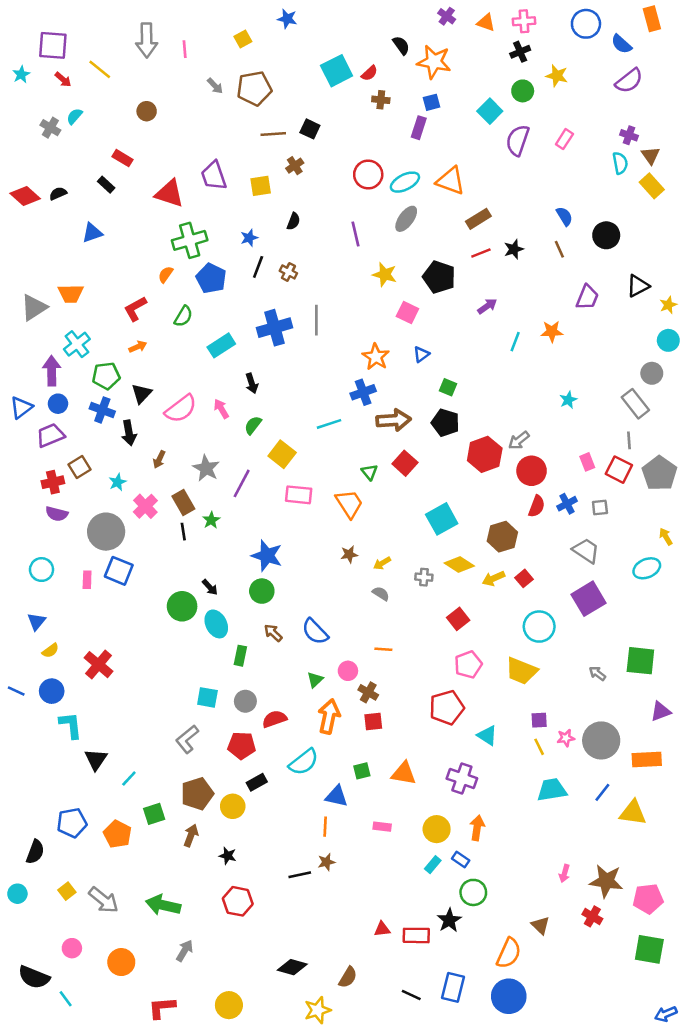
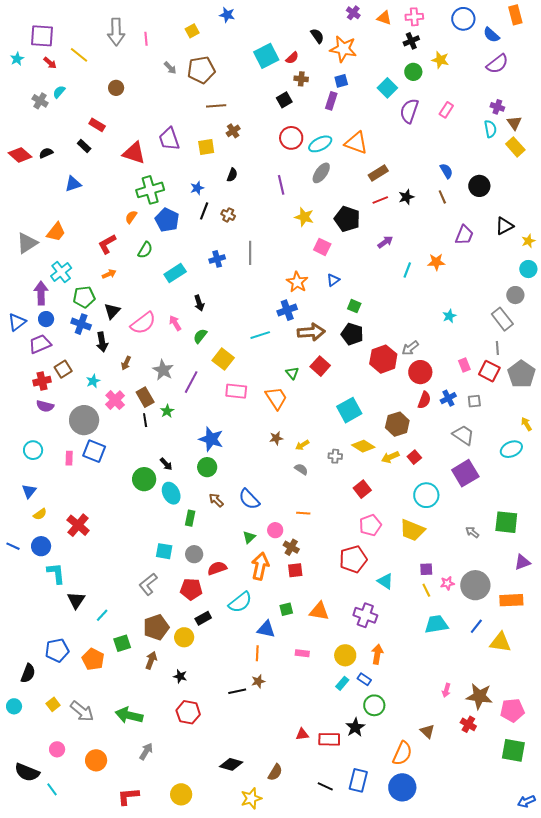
black square: (310, 129) -> (284, 100), moved, turned 35
orange trapezoid: (71, 294) -> (56, 232), turned -50
blue cross: (274, 328) -> (217, 259), size x0.6

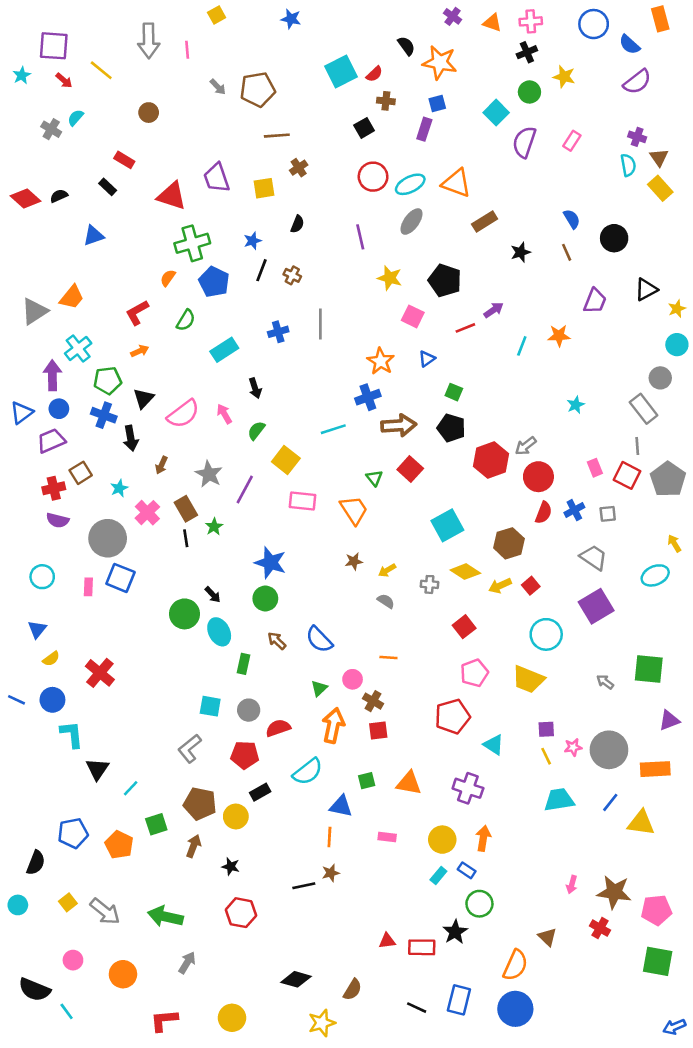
yellow square: (192, 31) -> (217, 15), moved
red line: (380, 200) -> (465, 328), moved
brown pentagon: (156, 627) -> (200, 804), turned 30

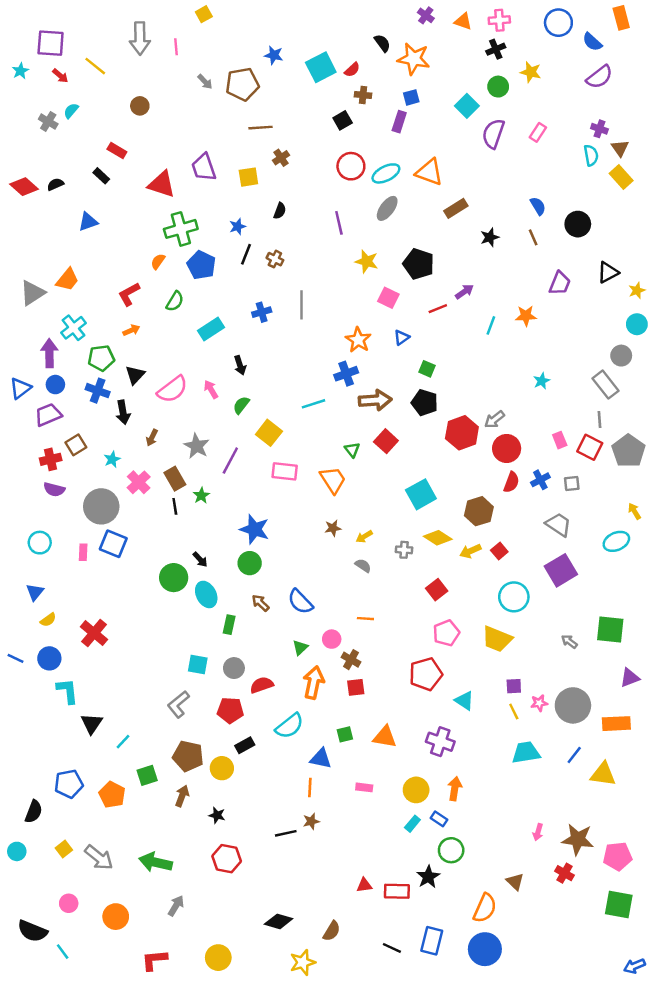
blue star: (291, 19) -> (274, 55), moved

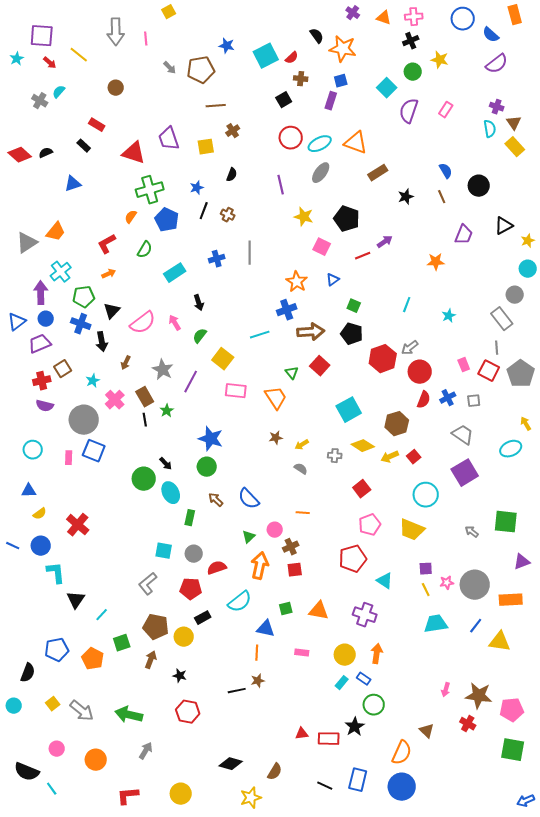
cyan line: (491, 325) -> (407, 305), moved
blue triangle: (35, 592) -> (29, 491), turned 49
brown cross: (351, 660) -> (291, 547), turned 35

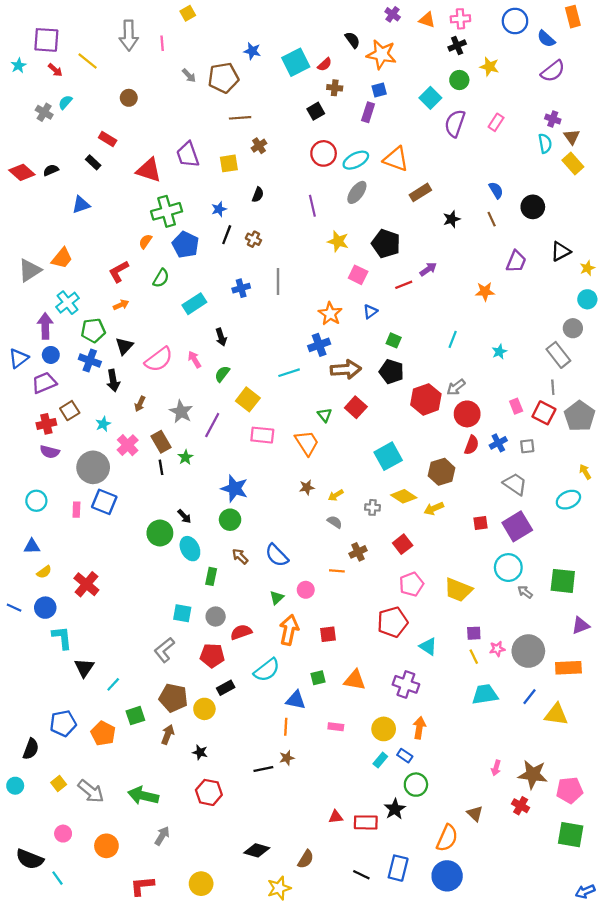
red square: (414, 457) -> (480, 523), moved, turned 32
cyan circle: (426, 495) -> (508, 568), moved
brown cross: (291, 547) -> (358, 552), moved

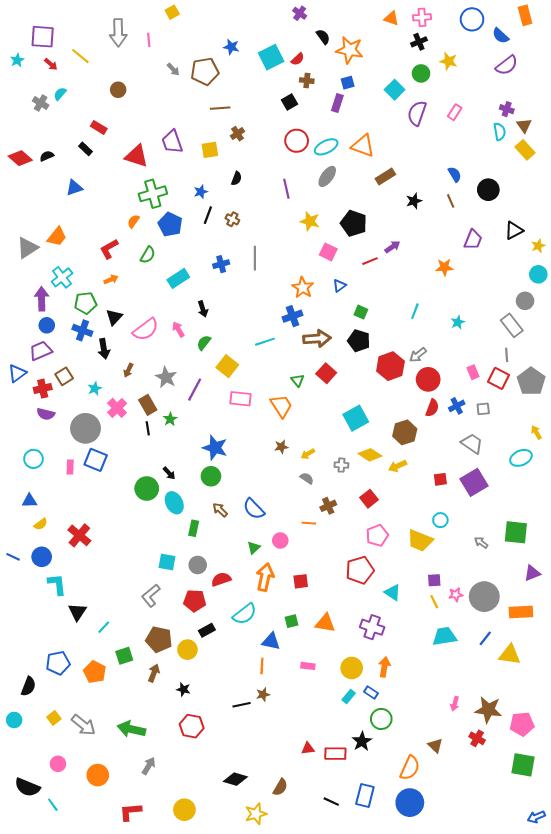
purple cross: (393, 14) -> (300, 13), moved
blue triangle: (19, 358) -> (17, 373), moved
cyan circle: (508, 568) -> (440, 520), moved, size x0.6

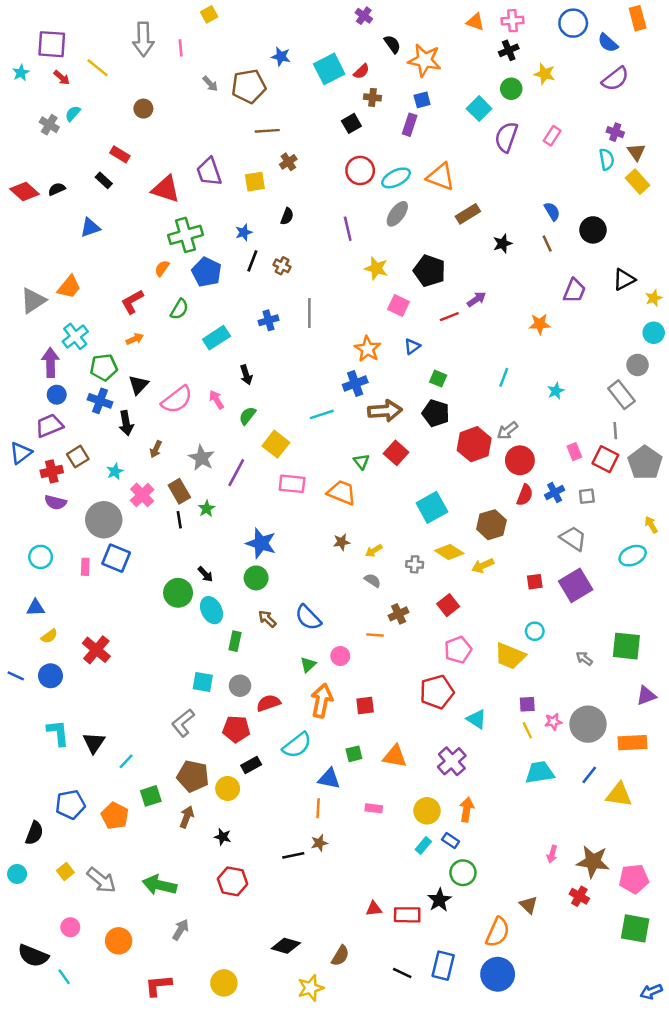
orange trapezoid: (281, 406) -> (342, 493), turned -35
cyan L-shape: (57, 584) -> (58, 733), moved
purple cross: (372, 627) -> (452, 761), turned 30

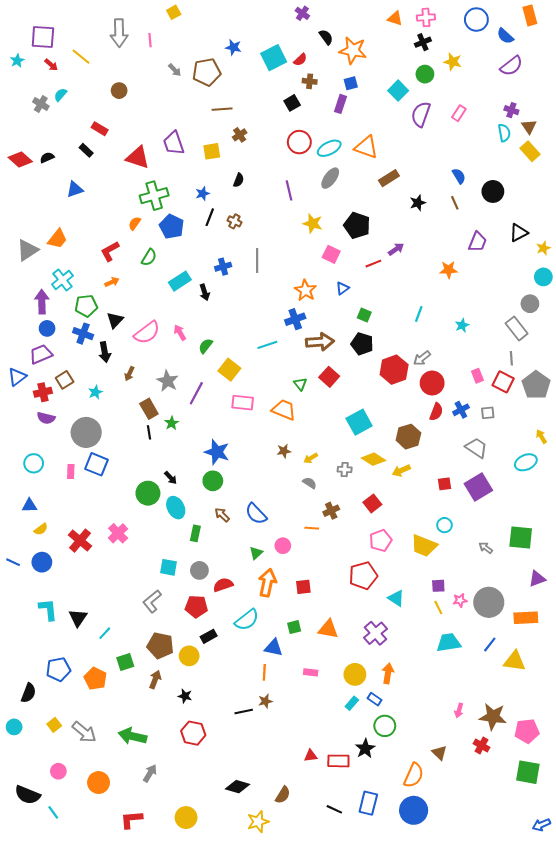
black arrow: (246, 375) -> (205, 292), moved
pink cross: (142, 495) -> (118, 533), moved

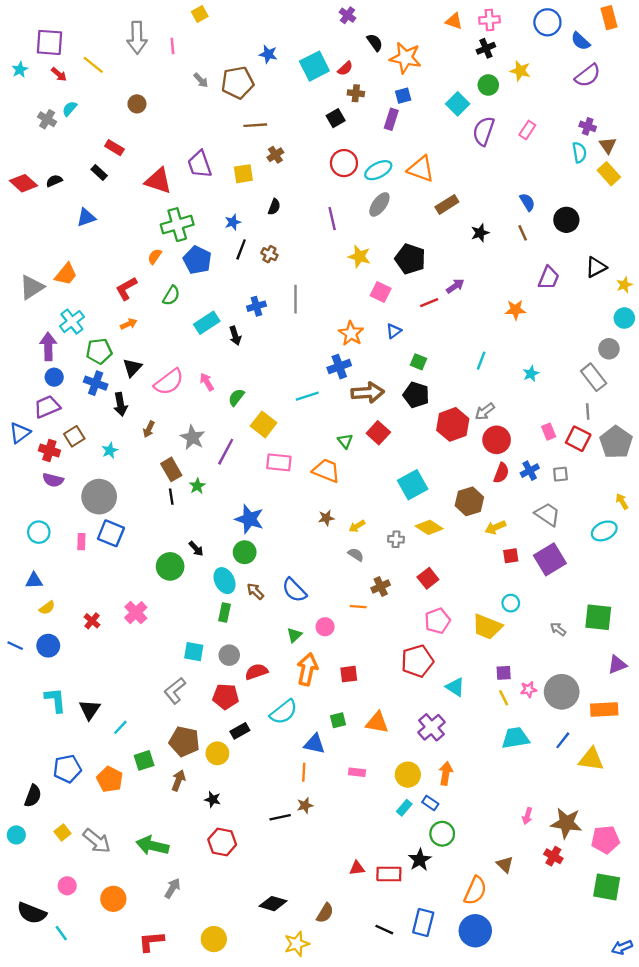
red cross: (43, 392) -> (49, 450), turned 30
yellow arrow: (401, 471) -> (495, 527), moved
cyan ellipse: (176, 508) -> (225, 581), moved
red cross: (80, 541) -> (92, 621), size x0.6

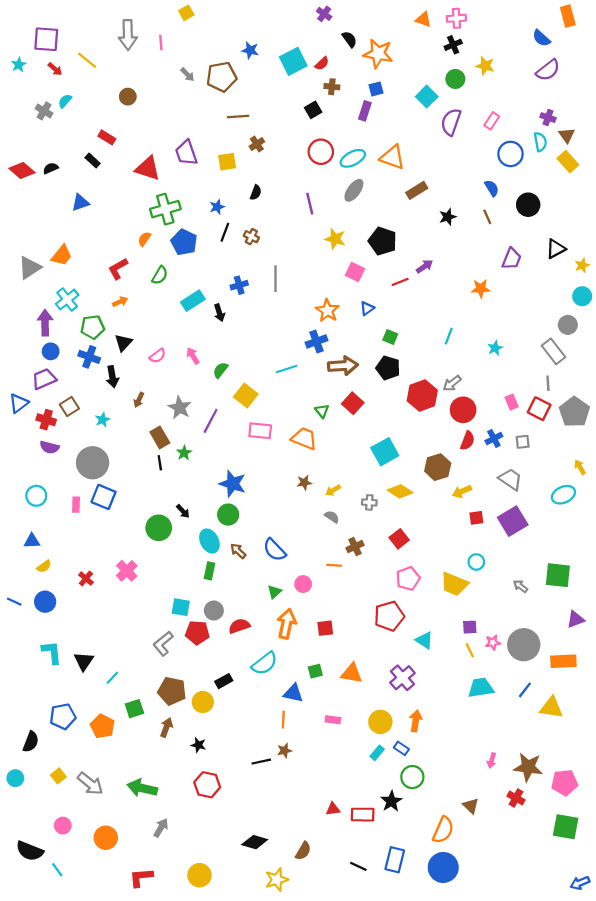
blue circle: (547, 22) -> (510, 154), moved
pink semicircle: (169, 382) -> (158, 356), size x0.6
red pentagon: (226, 697) -> (197, 633), moved

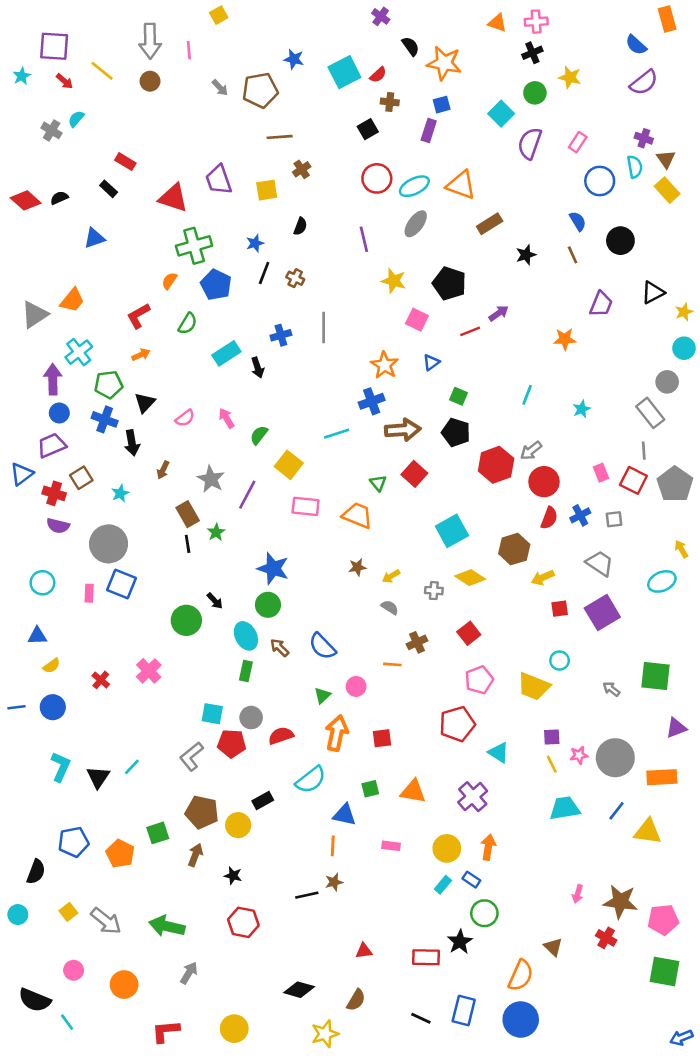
brown circle: (128, 97) -> (150, 81), moved
blue line: (14, 602) -> (17, 707), turned -32
cyan L-shape: (52, 652) -> (61, 767), turned 30
cyan line: (112, 678) -> (132, 767), moved
red triangle: (333, 809) -> (364, 951), moved

